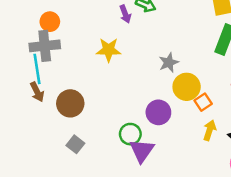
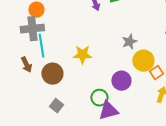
yellow star: (109, 50) -> (82, 55), moved
cyan line: (37, 69) -> (41, 46), moved
purple triangle: (142, 151) -> (108, 111), turned 40

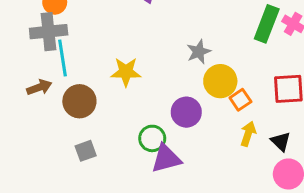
brown arrow: (26, 65) -> (39, 87), turned -84
gray square: (56, 106) -> (86, 151), turned 32

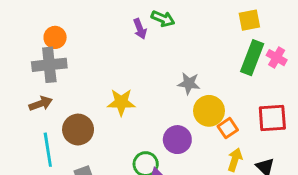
gray star: (199, 52) -> (189, 83), turned 30
cyan line: (62, 58) -> (48, 150), moved
brown arrow: (39, 87) -> (41, 104), moved

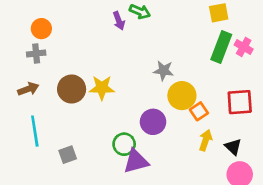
gray cross: (49, 65) -> (36, 54), size x0.6
brown circle: (78, 130) -> (72, 89), moved

